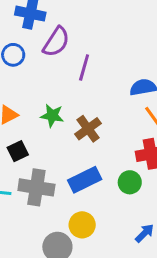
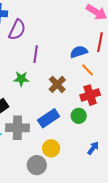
purple line: (84, 67) -> (36, 54), moved
brown cross: (88, 129) -> (57, 84), moved

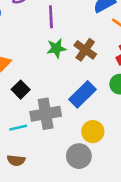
green star: (21, 79) -> (56, 48), moved

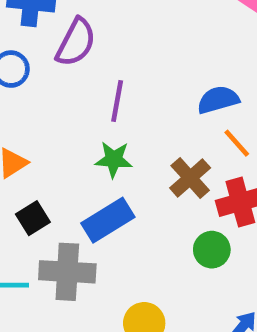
brown cross: (85, 50) -> (190, 178), moved
blue rectangle: (83, 94) -> (108, 220), moved

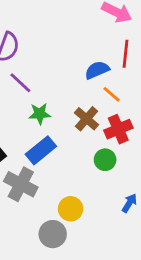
purple line: (117, 101) -> (20, 83), moved, turned -50
gray cross: (67, 272) -> (21, 184), turned 32

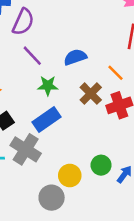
blue semicircle: (97, 70) -> (75, 57), moved
green circle: (105, 160) -> (101, 165), moved

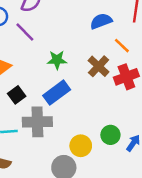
purple line: (32, 56) -> (25, 32), moved
blue semicircle: (75, 57) -> (101, 21), moved
gray cross: (26, 149) -> (37, 122), turned -32

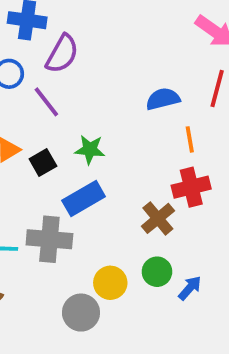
orange line: (122, 46) -> (190, 139), turned 30
brown cross: (99, 66) -> (158, 218), moved
black square: (17, 95) -> (43, 163), moved

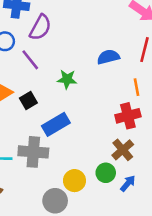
orange line: (190, 139) -> (137, 87), moved
green star: (90, 150) -> (67, 79), moved
brown cross: (158, 218) -> (123, 150), moved

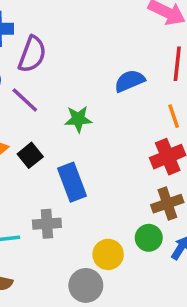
blue rectangle: (56, 124) -> (72, 182), turned -72
brown cross: (123, 150) -> (167, 204), turned 30
gray cross: (33, 152) -> (47, 224), size x0.7

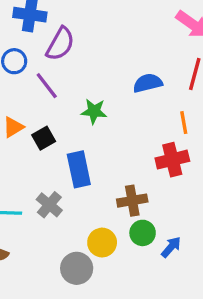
brown cross: (167, 204) -> (132, 201), moved
gray cross: (47, 224) -> (49, 205), turned 35

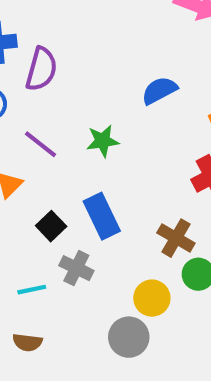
purple line: (47, 86) -> (41, 144), moved
black square: (44, 138) -> (51, 226), moved
brown cross: (132, 201) -> (176, 238), turned -36

